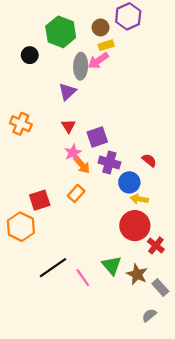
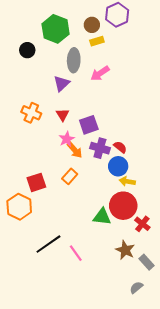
pink arrow: (98, 61) -> (100, 73), moved
orange cross: (21, 124) -> (31, 113), moved
red semicircle: (149, 160) -> (120, 147), moved
green triangle: (112, 265) -> (102, 217), moved, turned -42

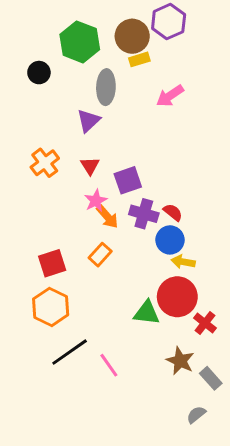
brown circle: (92, 25) -> (132, 36), size x1.5
pink arrow: (100, 73) -> (170, 96), moved
orange cross: (31, 113) -> (45, 163), turned 30
orange hexagon: (19, 207) -> (51, 307), moved

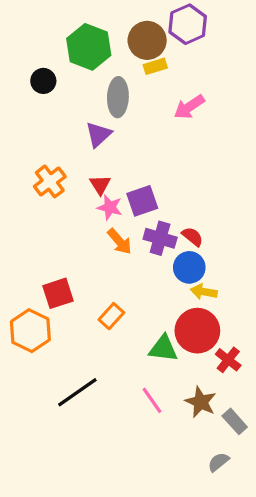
pink star: (96, 201) -> (110, 207), moved, turned -30
orange rectangle: (100, 255) -> (111, 316), moved
orange hexagon: (51, 307) -> (30, 331), moved
pink line: (109, 365) -> (152, 400), moved

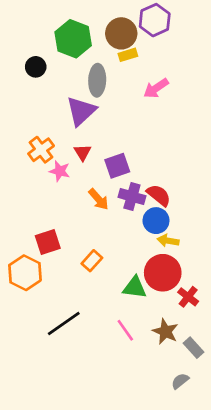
purple triangle: (98, 134) -> (81, 111), size x1.4
pink star: (110, 207) -> (60, 171), moved
red semicircle: (193, 237) -> (159, 195), size x1.4

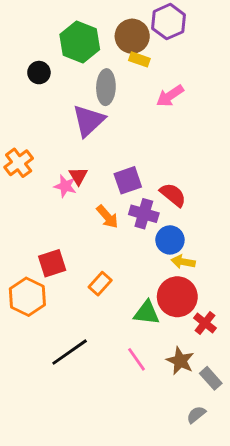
yellow rectangle: (128, 55) -> (139, 59), turned 36
orange cross: (41, 150) -> (19, 163), moved
red triangle: (82, 152) -> (78, 176), moved
red semicircle: (159, 195) -> (173, 195), moved

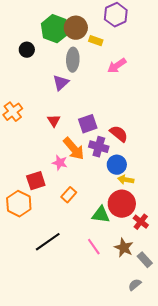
brown circle: (132, 36) -> (76, 28), moved
purple triangle: (88, 121) -> (61, 83), size x0.7
pink star: (65, 186) -> (60, 163), moved
orange arrow: (107, 217) -> (74, 149), size x1.4

